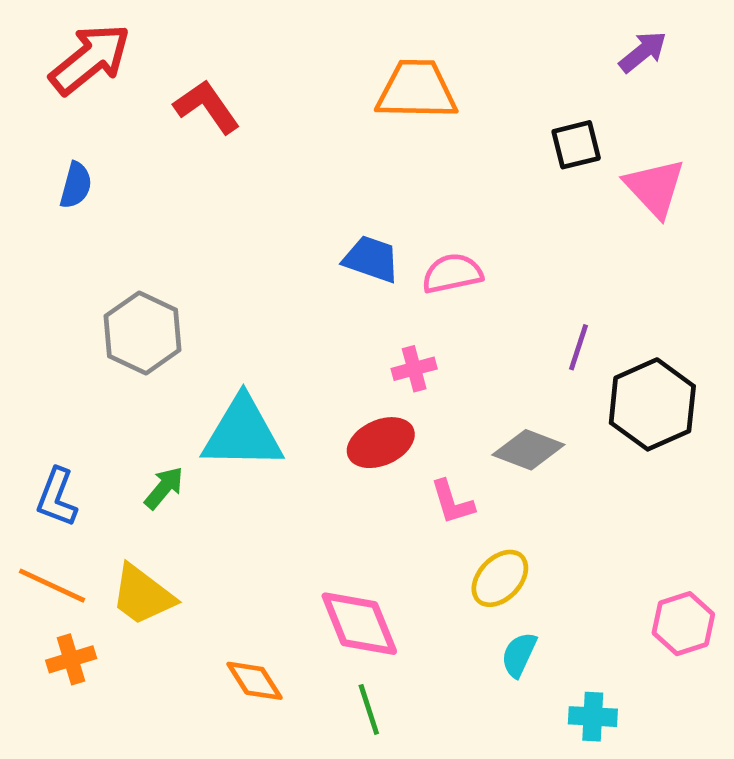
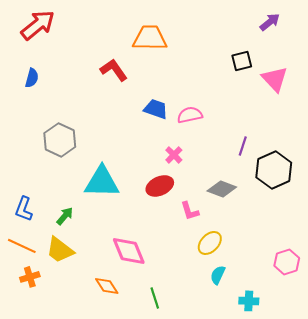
orange trapezoid: (417, 90) -> (150, 38), moved
red L-shape: (207, 107) -> (114, 70), moved
pink cross: (414, 369) -> (174, 155), turned -30
green arrow: (164, 488) -> (65, 216), moved
pink diamond: (359, 624) -> (129, 251), moved

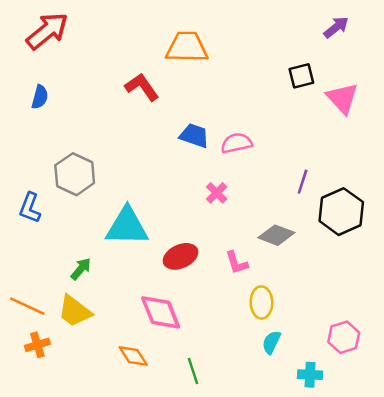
red ellipse: (160, 186) -> (181, 256), moved
blue L-shape: (24, 209) -> (30, 208), moved
yellow ellipse: (210, 243) -> (261, 302), turned -45
pink hexagon: (287, 262) -> (344, 337), moved

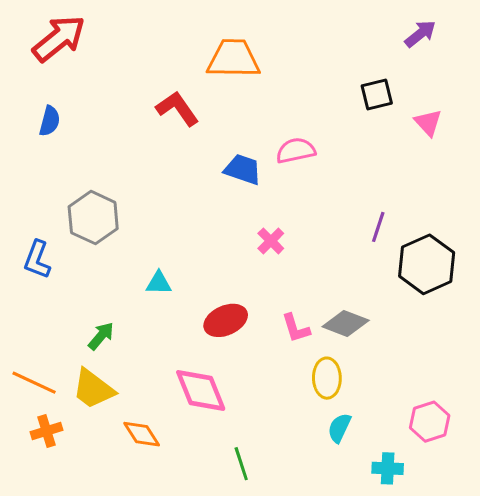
pink triangle: (342, 98) -> (428, 123), size x0.7
pink semicircle: (237, 143) -> (296, 151), moved
cyan triangle: (127, 226) -> (159, 283), size x0.5
gray diamond: (276, 235) -> (346, 324), moved
orange diamond: (133, 356) -> (142, 434), moved

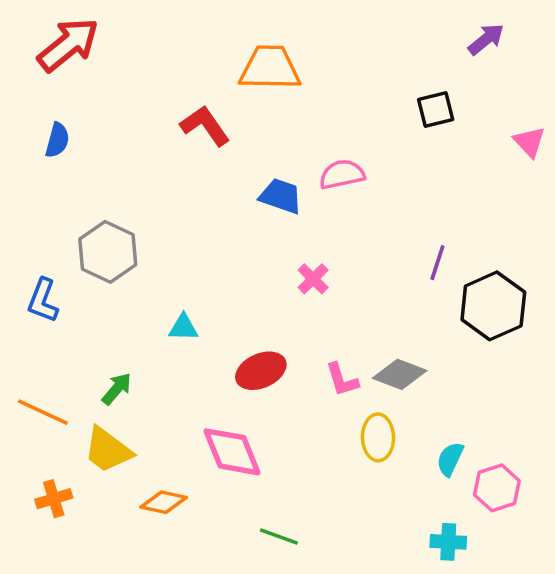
pink triangle: (428, 123) -> (529, 142), moved
orange line: (34, 383) -> (43, 412), moved
cyan semicircle: (339, 428) -> (450, 459), moved
orange diamond: (142, 434) -> (164, 502), turned -45
green line: (241, 464) -> (279, 536), turned -52

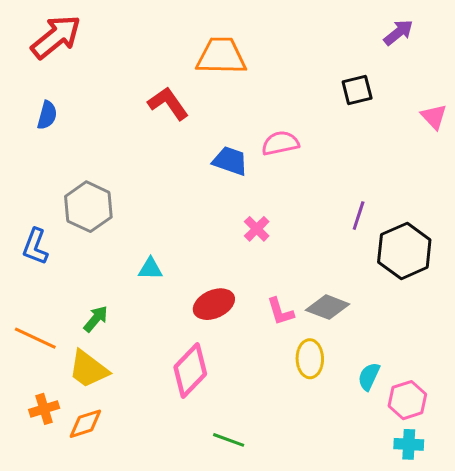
pink diamond: (232, 452) -> (190, 371), turned 66
orange diamond: (164, 502) -> (85, 424), moved, turned -30
cyan cross: (448, 542) -> (409, 444), moved

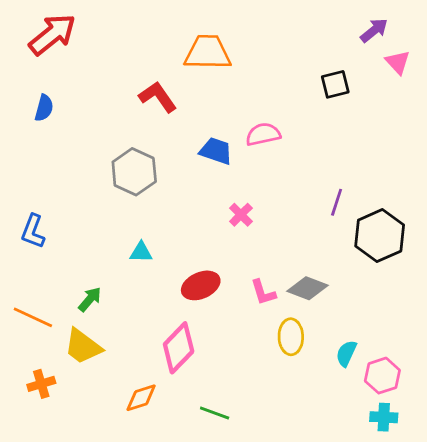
pink triangle: (434, 117) -> (398, 62), moved
gray hexagon: (88, 207) -> (134, 172), moved
orange diamond: (85, 424) -> (141, 398), moved

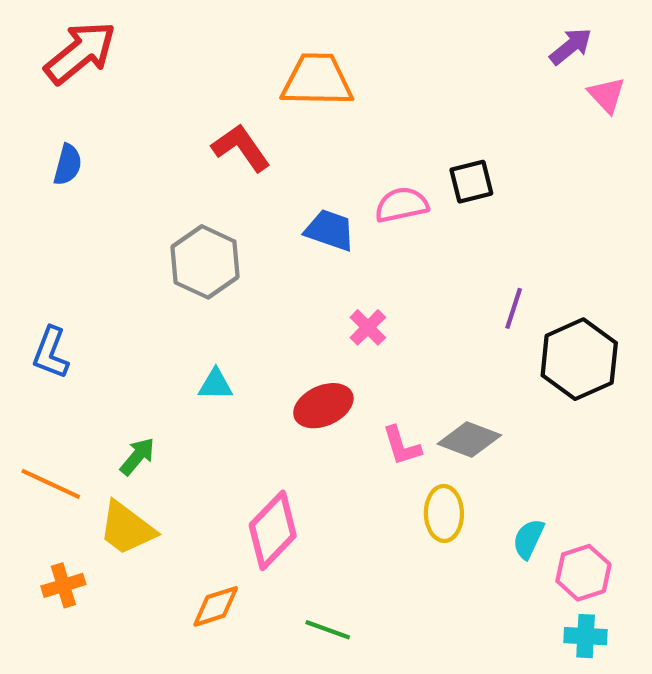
black square: (335, 84) -> (471, 182), moved
red ellipse: (201, 285) -> (323, 406), moved

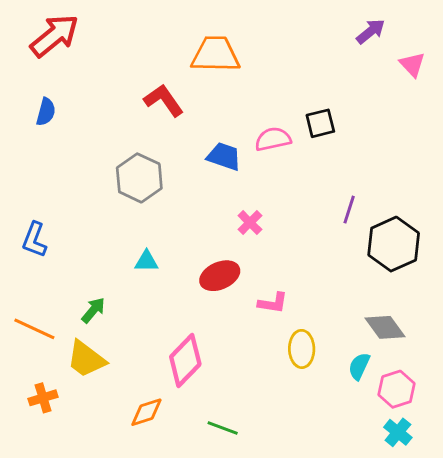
purple arrow: (571, 46) -> (371, 31), moved
gray diamond: (469, 439) -> (385, 327), moved, turned 33
pink L-shape: (402, 446) -> (273, 303), turned -64
cyan cross: (586, 636) -> (398, 432), turned 36

